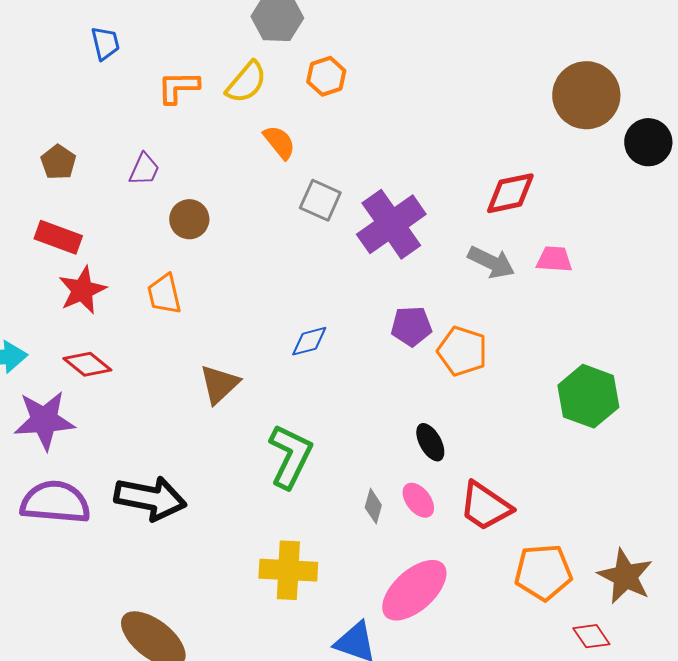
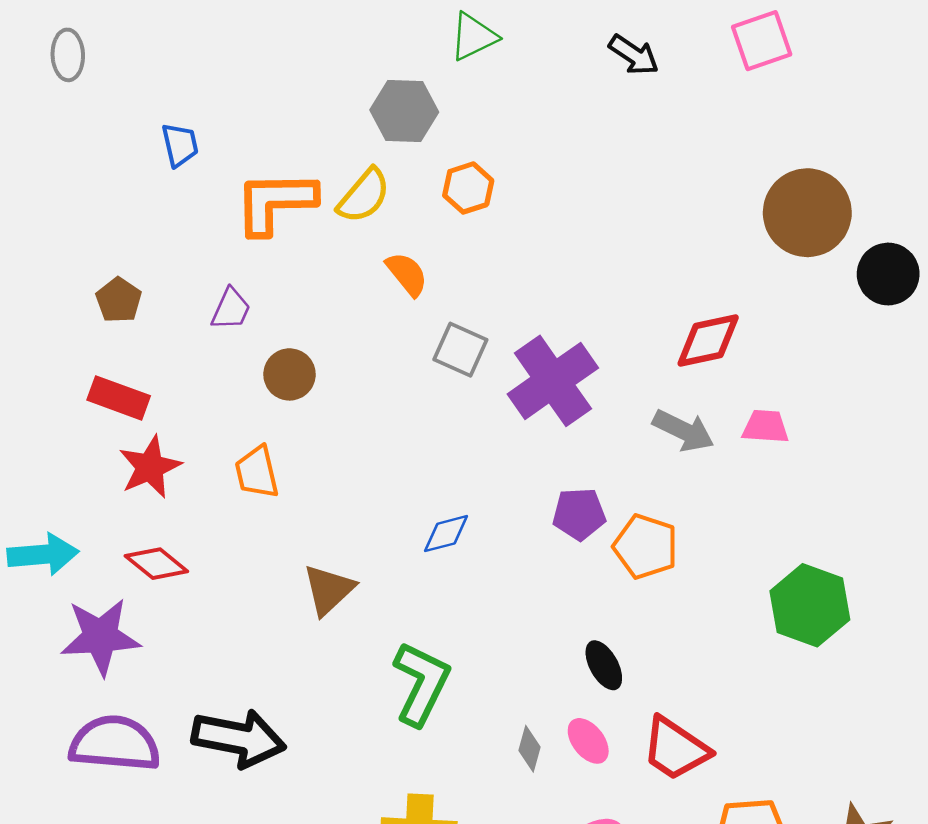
orange L-shape: (178, 87) -> (275, 202), size x1.5

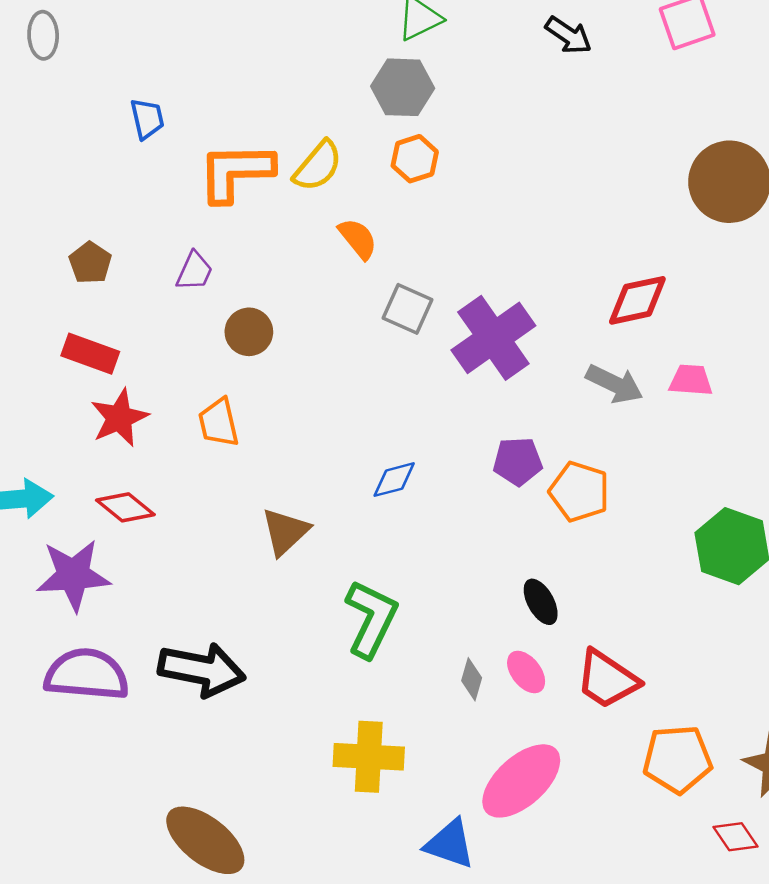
gray hexagon: (404, 111) -> (403, 87), moved

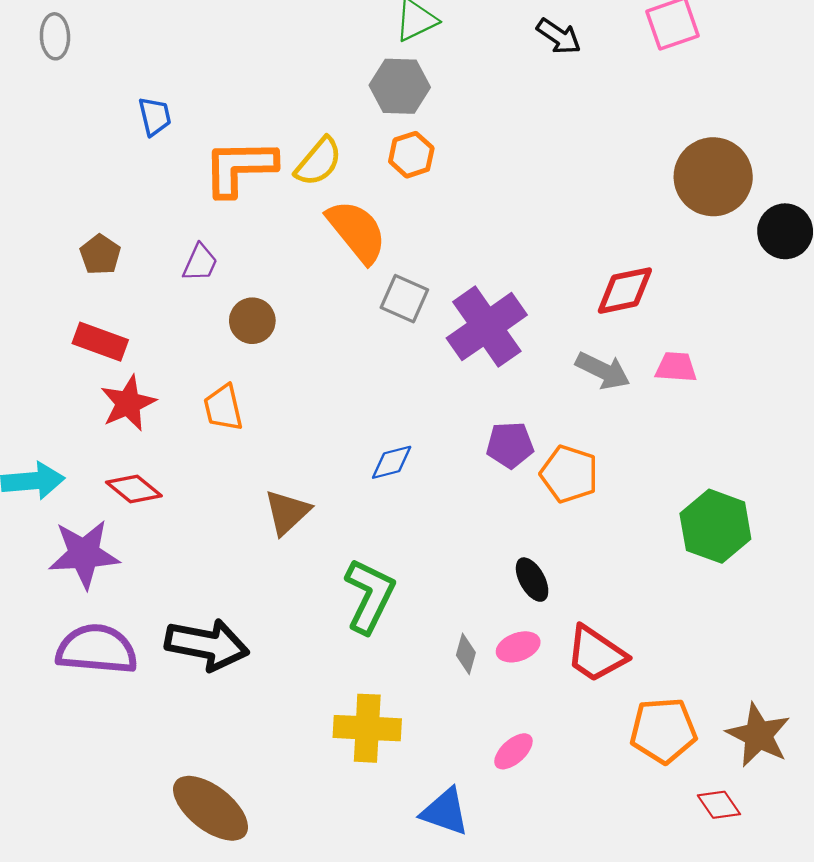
orange semicircle: (358, 239) -> (357, 231), size x1.6
pink ellipse: (526, 672) -> (518, 647), turned -72
pink ellipse: (521, 781) -> (513, 751), size x0.5

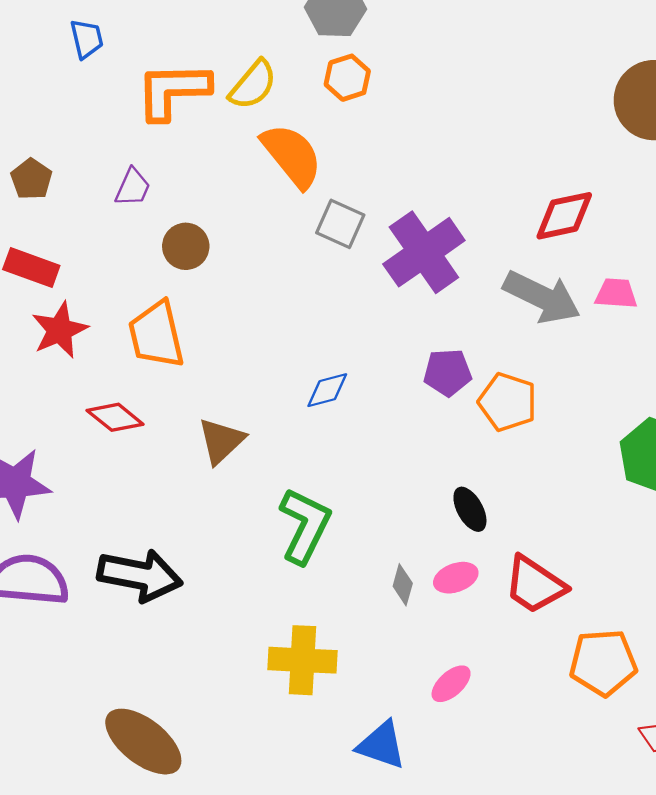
gray arrow: (603, 371) -> (542, 297), size x1.4
orange trapezoid: (223, 408) -> (156, 335), size x1.4
red diamond: (134, 489) -> (115, 417), moved

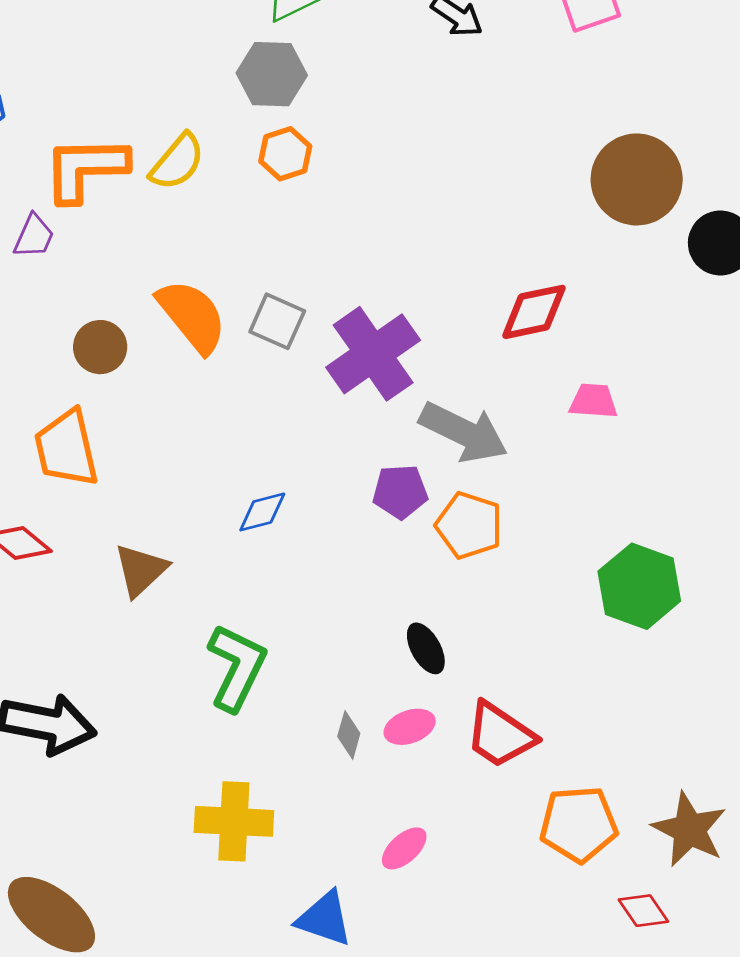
orange semicircle: (292, 156) -> (192, 316), moved
purple trapezoid: (133, 187) -> (34, 236), moved
gray arrow: (542, 297) -> (464, 432), moved

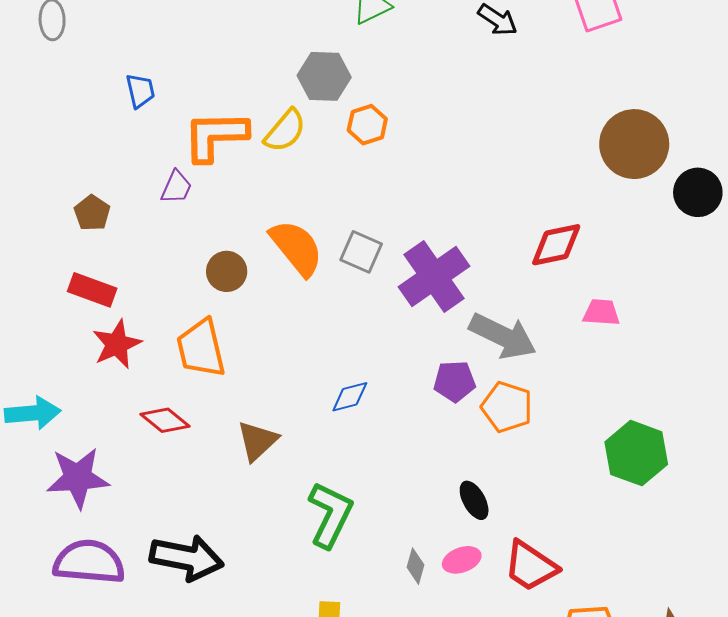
gray hexagon: (272, 74) -> (324, 76), moved

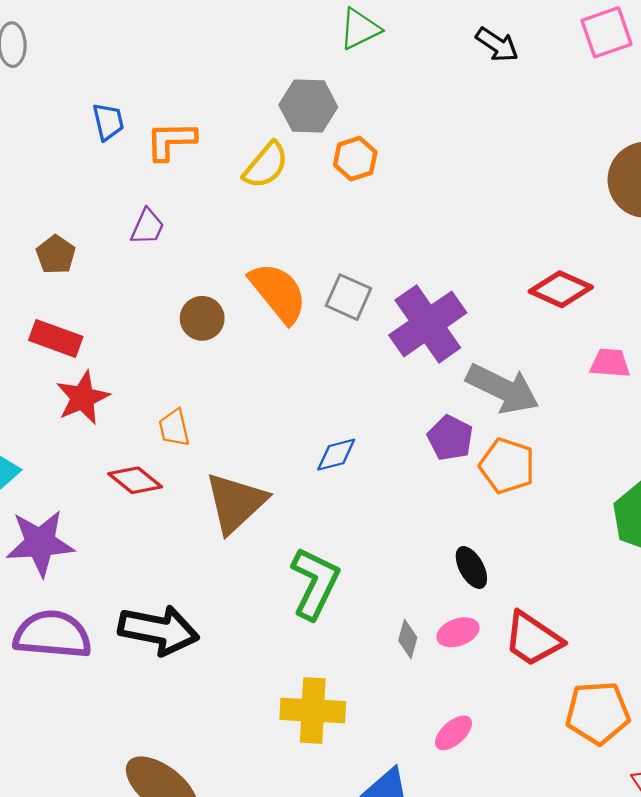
orange L-shape: (215, 136) -> (171, 141), moved, size x0.7
red diamond: (556, 245) -> (561, 289), turned 36
orange trapezoid: (201, 348) -> (174, 428), moved, size x0.6
purple pentagon: (455, 381) -> (450, 438), turned 30
brown triangle: (257, 441) -> (236, 503), size x1.4

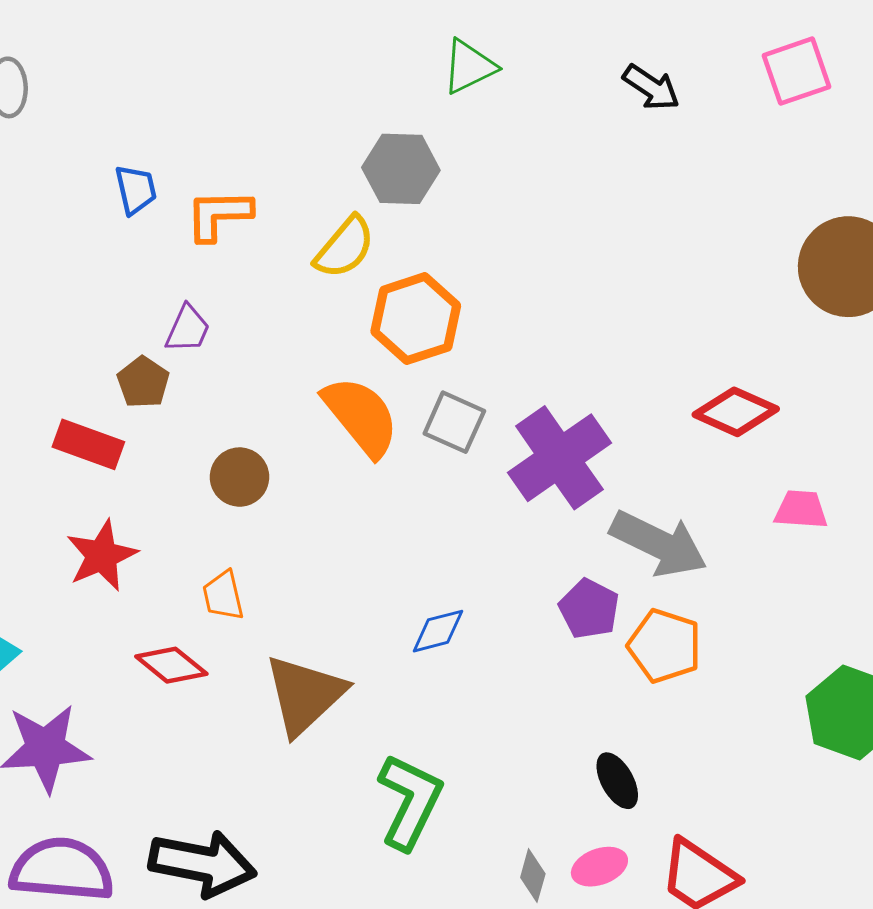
orange hexagon: (355, 159) -> (416, 319), moved, size x1.5
brown pentagon: (56, 255) -> (143, 382), moved
brown circle: (202, 318) -> (239, 477), moved
red rectangle: (56, 338) -> (88, 444), moved

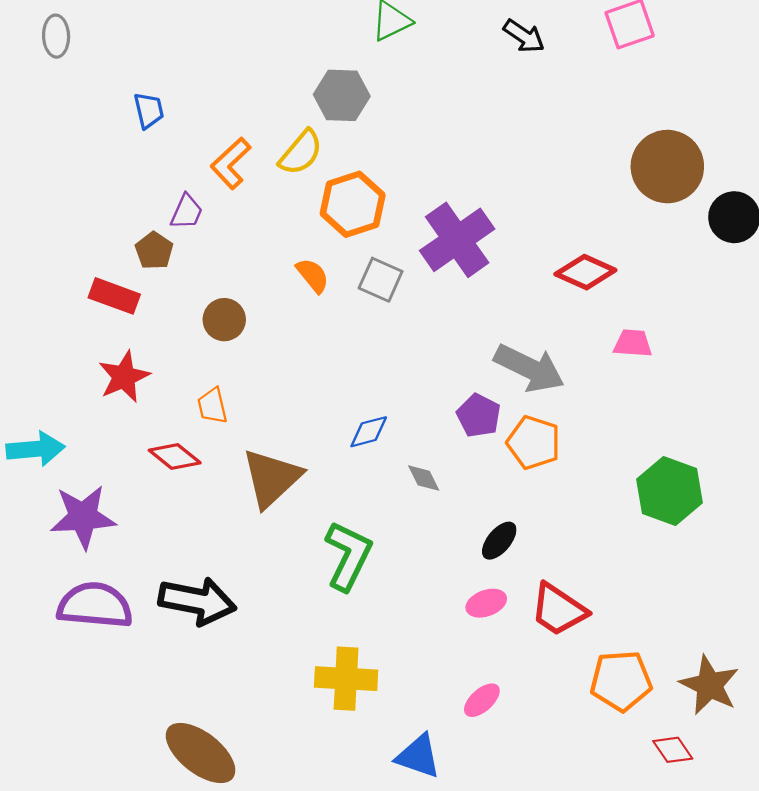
orange L-shape: (219, 215) -> (231, 163), moved, turned -42
orange semicircle: (361, 416) -> (313, 275), size x0.6
purple cross: (559, 458) -> (457, 240), moved
black ellipse: (617, 781) -> (499, 541), turned 69
gray diamond: (533, 876) -> (424, 478), moved, turned -42

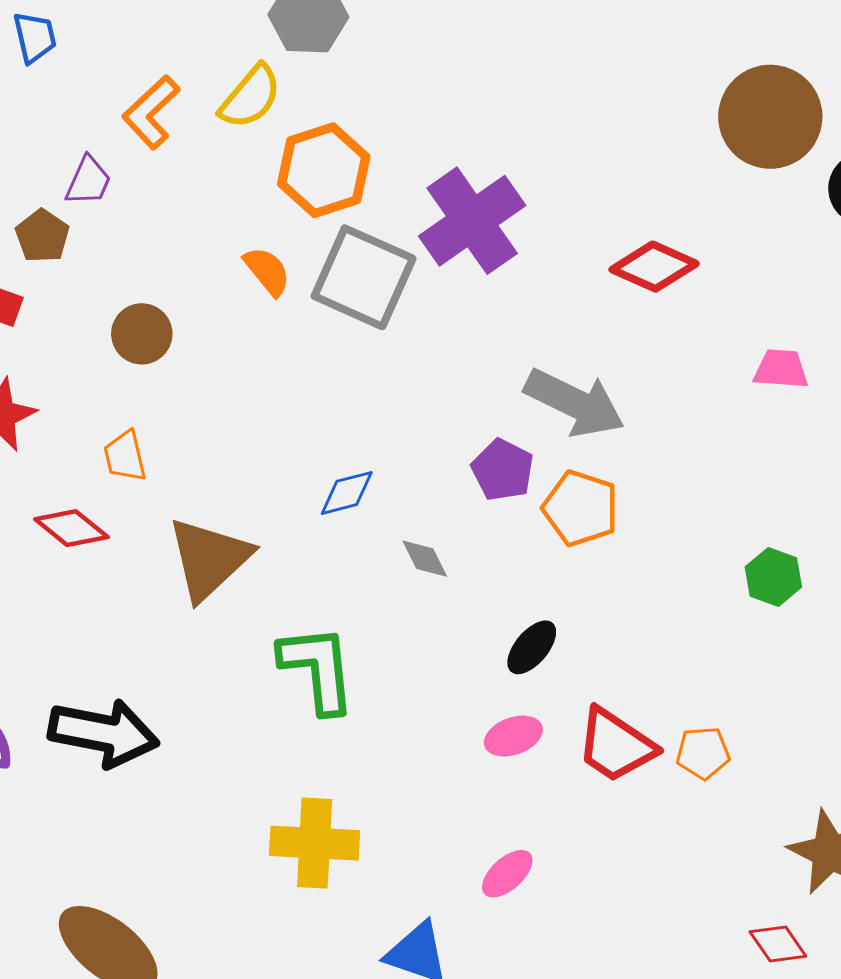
gray square: (381, 280) -> (364, 277), size x1.6
pink trapezoid: (633, 343) -> (781, 369), moved
green hexagon: (669, 491) -> (773, 577), size x0.6
green L-shape: (348, 556) -> (318, 669), turned -32
orange pentagon: (621, 681) -> (703, 753), moved, size x0.6

